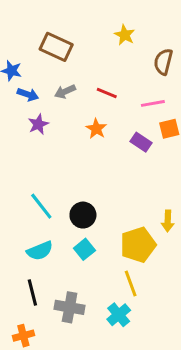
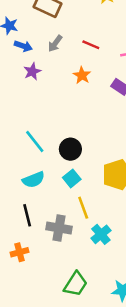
gray arrow: (65, 92) -> (55, 43), turned -30
yellow line: (131, 284) -> (83, 208), moved

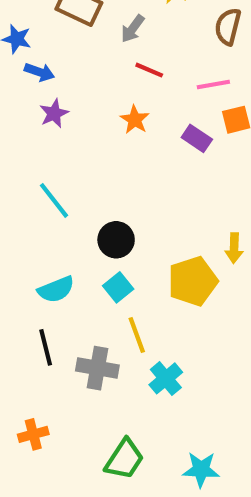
gray arrow: (55, 43) -> (133, 29), moved
cyan line: (35, 141) -> (54, 200), moved
orange cross: (20, 252) -> (33, 434), moved

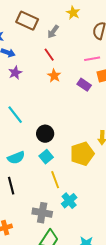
red line: (149, 70) -> (49, 55), moved, turned 32
gray cross: (97, 368) -> (42, 213), moved

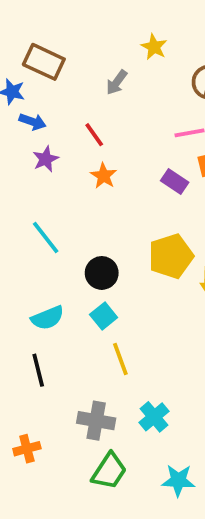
brown rectangle: (27, 21) -> (44, 62), moved
red line: (49, 55) -> (94, 135), moved
orange star: (54, 76) -> (104, 176), moved
yellow pentagon: (82, 154) -> (171, 256), moved
cyan cross: (69, 201) -> (154, 417), moved

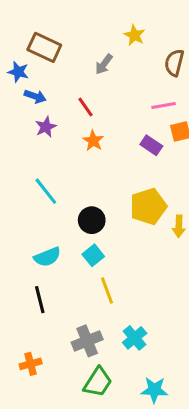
gray cross: (96, 421) -> (87, 341), turned -32

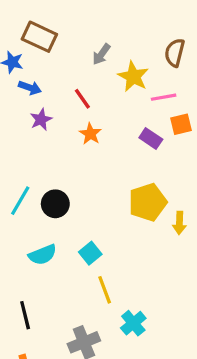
yellow star: (135, 35) -> (133, 76), moved, size x1.4
cyan line: (46, 191) -> (20, 201), moved, turned 68
black circle: (92, 220) -> (55, 204), moved
black line: (40, 300) -> (25, 315), moved
cyan cross: (135, 338) -> (133, 323), moved

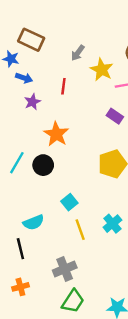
red line: (82, 99) -> (63, 86), turned 42
orange star: (90, 134) -> (56, 134), moved, size x1.5
cyan semicircle: (43, 255) -> (34, 222), moved
cyan cross: (133, 323) -> (112, 224), moved

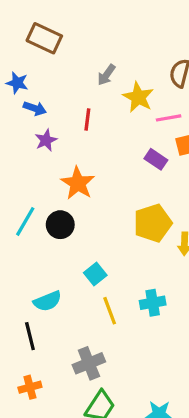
brown rectangle: (31, 40) -> (44, 38), moved
cyan cross: (112, 224) -> (153, 303), turned 30

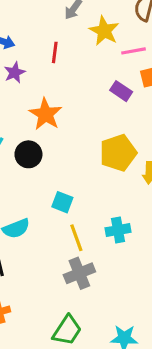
cyan square: (95, 274) -> (62, 202), turned -30
gray cross: (89, 363) -> (79, 273), moved

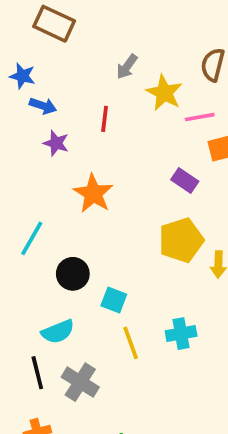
purple star: (15, 73) -> (56, 143), turned -30
purple rectangle: (121, 91) -> (185, 180), moved
black circle: (28, 154) -> (73, 274), moved
gray cross: (79, 273) -> (80, 382), moved, turned -36

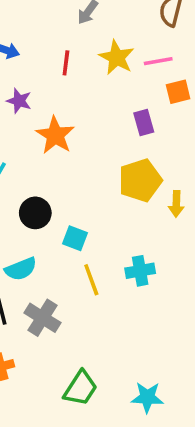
yellow star: (164, 93) -> (117, 57), moved
purple star: (56, 143) -> (19, 101), moved
purple rectangle: (185, 180) -> (144, 123), turned 40

